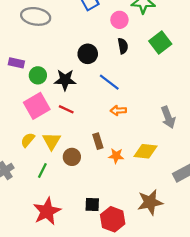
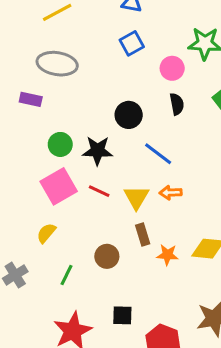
purple rectangle: (16, 63) -> (31, 99), moved
yellow triangle: (51, 141) -> (136, 197), moved
black square: (92, 204) -> (122, 315), moved

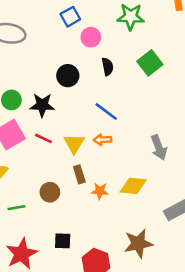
pink circle: (172, 68) -> (91, 37), moved
blue line: (158, 154) -> (106, 111), moved
green line: (66, 275) -> (17, 208), turned 54

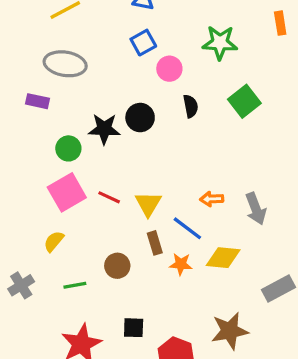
black star: (42, 105) -> (104, 129), moved
blue line: (106, 111) -> (187, 228), moved
orange arrow: (102, 140) -> (212, 199), moved

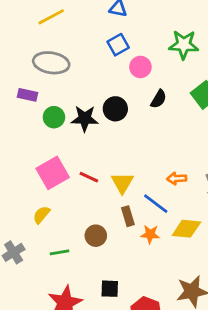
black semicircle: (191, 106) -> (159, 99), turned 42
green circle: (68, 148) -> (54, 117), moved

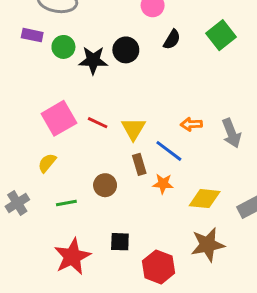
green circle: (54, 117) -> (63, 47), moved
yellow diamond: (186, 229) -> (205, 199), moved

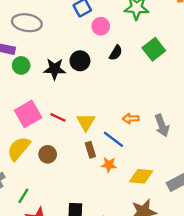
green circle: (63, 47) -> (21, 65), moved
yellow semicircle: (47, 163) -> (19, 149), size x1.6
brown circle: (105, 185) -> (48, 154), moved
green line: (66, 203) -> (23, 196), moved, turned -49

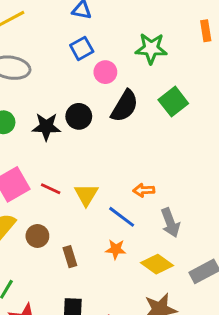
black semicircle: (116, 53) -> (125, 106), size x1.6
gray arrow: (162, 125) -> (170, 223), moved
brown rectangle: (90, 150) -> (70, 257), moved
yellow diamond: (141, 176) -> (157, 264), turned 30

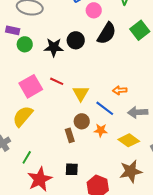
red line: (51, 189) -> (57, 81), moved
gray arrow: (170, 223) -> (138, 112), turned 108
brown circle: (37, 236) -> (82, 121), moved

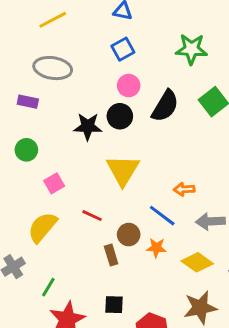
pink circle: (94, 10) -> (129, 86), moved
green circle: (25, 44) -> (26, 150), moved
red line: (57, 81) -> (92, 216), moved
pink square: (31, 86) -> (54, 183), size x0.6
yellow triangle: (81, 93) -> (123, 170), moved, size x1.4

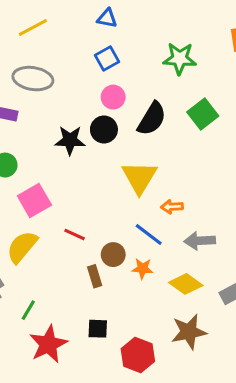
yellow triangle: (123, 170) -> (139, 177), moved
pink square: (54, 183) -> (34, 201), size x1.5

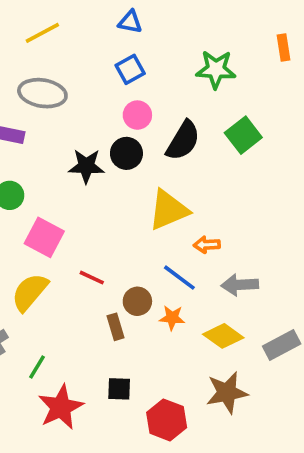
yellow triangle: (139, 177) -> (168, 210), turned 36
pink square: (34, 201) -> (44, 237), turned -32

